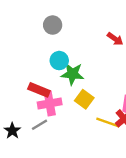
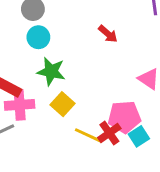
cyan circle: (59, 61) -> (38, 37), moved

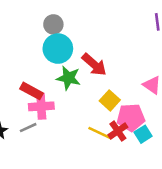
red arrow: (108, 34) -> (94, 65), moved, size x1.5
cyan circle: (38, 37) -> (58, 49), size x1.5
yellow square: (62, 104) -> (110, 100), moved

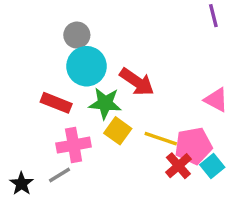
red rectangle: (32, 91) -> (56, 103), moved
yellow square: (110, 100) -> (118, 131), moved
yellow line: (100, 133) -> (161, 139), moved

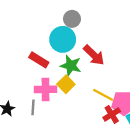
gray circle: (77, 35) -> (72, 19), moved
yellow square: (118, 131) -> (66, 84), moved
gray line: (59, 175) -> (33, 107), turned -64

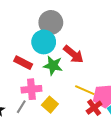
gray circle: (72, 19) -> (51, 22), size x1.5
yellow square: (66, 84) -> (50, 105), moved
gray line: (33, 107) -> (21, 107), turned 32

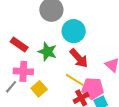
cyan circle: (44, 42) -> (74, 31), moved
red arrow: (73, 54) -> (79, 58), moved

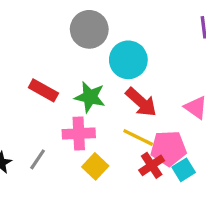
pink cross: (23, 71) -> (79, 134), moved
yellow square: (39, 89) -> (95, 166), moved

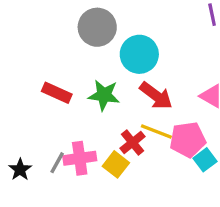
pink cross: (79, 134) -> (80, 158), moved
red cross: (152, 165) -> (133, 142), moved

